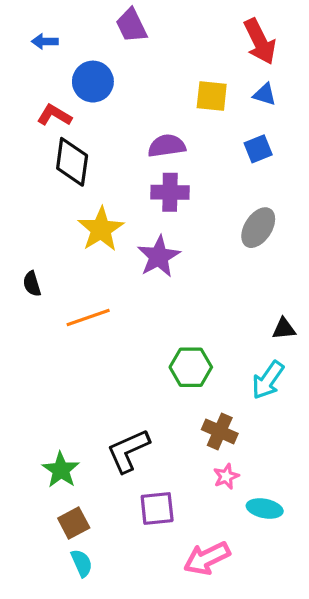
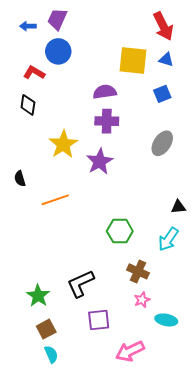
purple trapezoid: (131, 25) -> (57, 19), moved, turned 50
yellow square: (212, 96) -> (133, 61), size x1.4
black diamond: (72, 162) -> (28, 105), moved, size x0.7

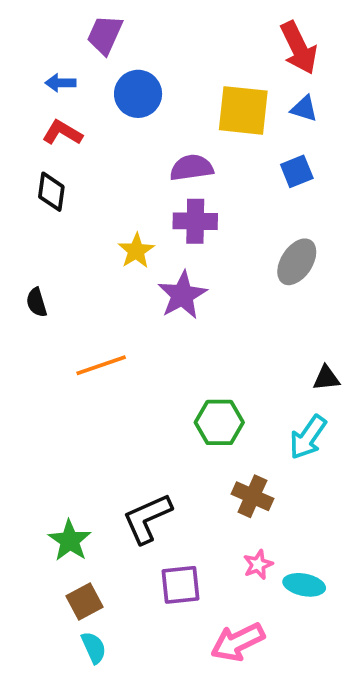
blue arrow: (28, 26) -> (61, 83), moved
blue circle: (58, 51) -> (138, 94), moved
yellow star: (63, 144) -> (136, 251), moved, size x0.7
black semicircle: (20, 179) -> (37, 302), moved
pink star: (142, 300) -> (258, 565), moved

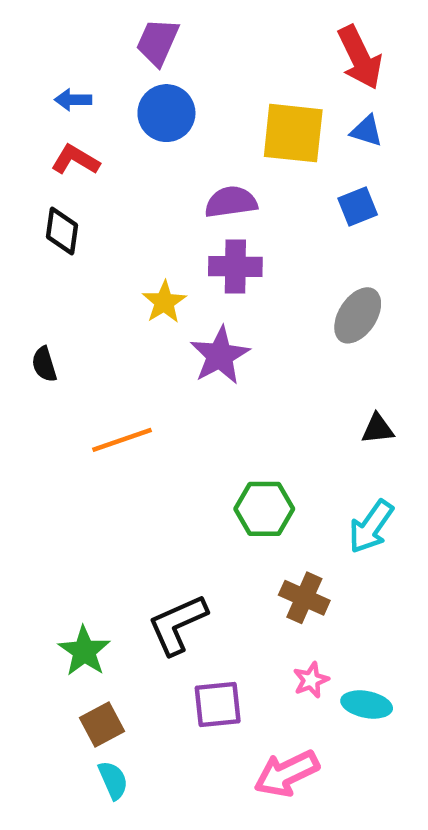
purple trapezoid: (105, 35) -> (158, 42), moved
black triangle: (326, 378) -> (378, 429), moved

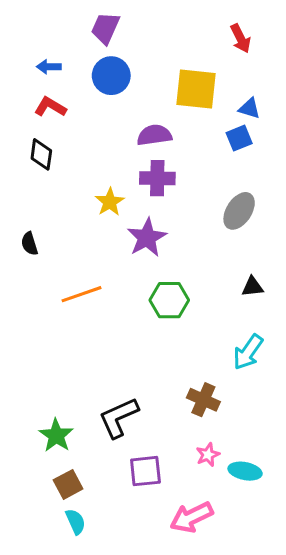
red arrow: (360, 57) -> (241, 38), size x0.7
blue triangle: (367, 131) -> (249, 108), moved
green hexagon: (264, 509) -> (169, 300), moved

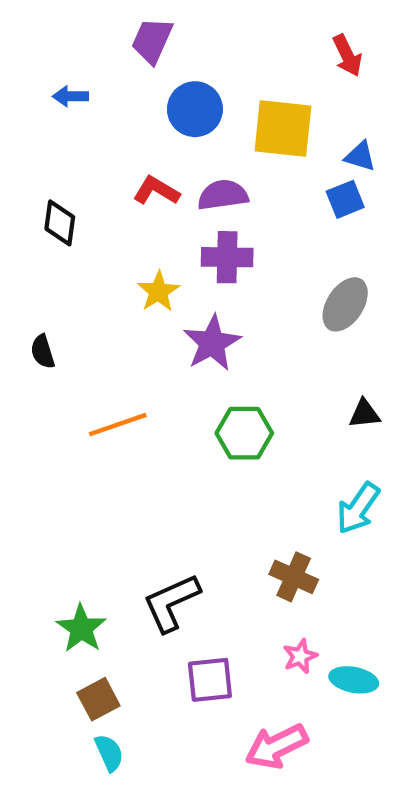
blue circle: (111, 76) -> (195, 109), moved
red L-shape: (50, 107) -> (156, 191), moved

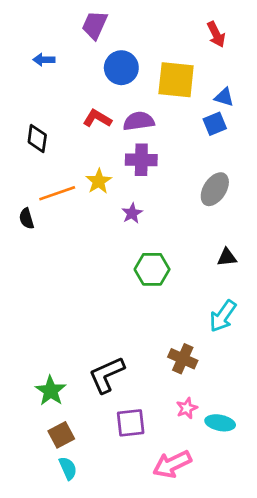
purple star: (212, 343) -> (132, 213), size x0.6
orange line: (118, 425) -> (57, 193), moved

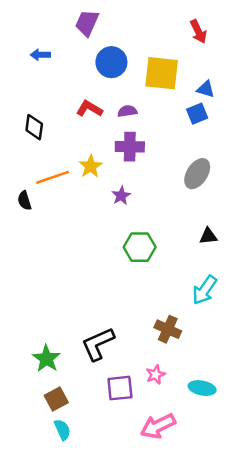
purple semicircle: (139, 121) -> (127, 111), size x0.7
pink star: (187, 408) -> (156, 375), moved

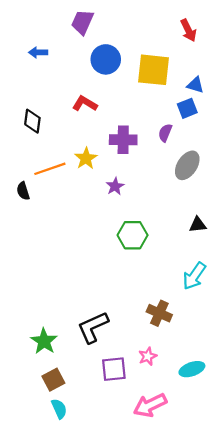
purple semicircle: (127, 111) -> (165, 133), moved, turned -60
cyan ellipse: (202, 388) -> (192, 369), turned -30

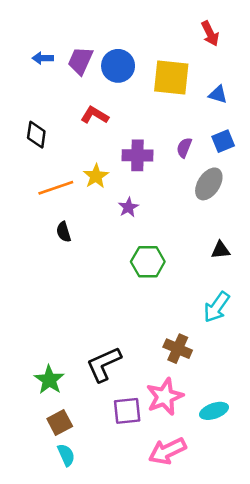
purple trapezoid: (82, 22) -> (80, 61), moved
blue square: (187, 108) -> (223, 141), moved
black semicircle: (23, 191) -> (64, 232), moved
pink star: (148, 356) -> (165, 397), size x1.8

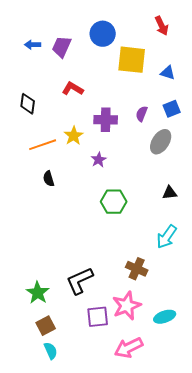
blue circle: (118, 66) -> (103, 34), moved

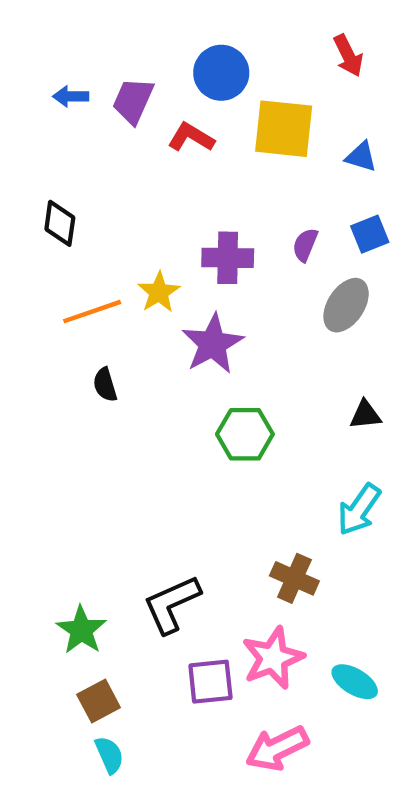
red L-shape: (73, 89) -> (191, 137), moved
purple star: (99, 160) -> (213, 344), size x1.8
cyan ellipse: (165, 317) -> (355, 682), turned 50

